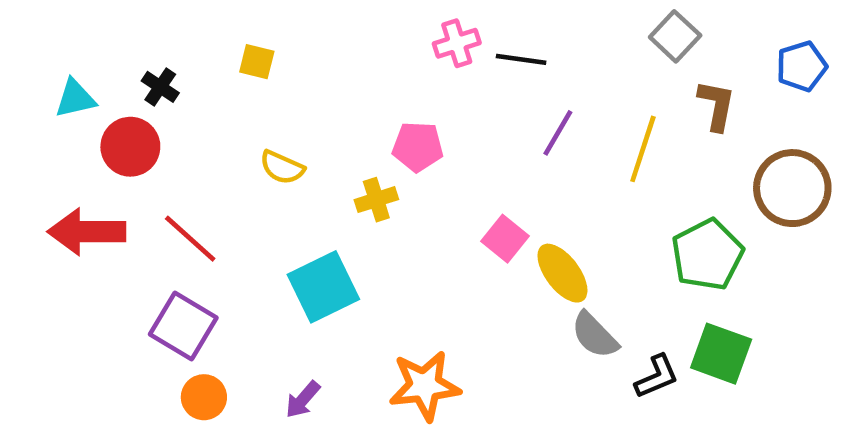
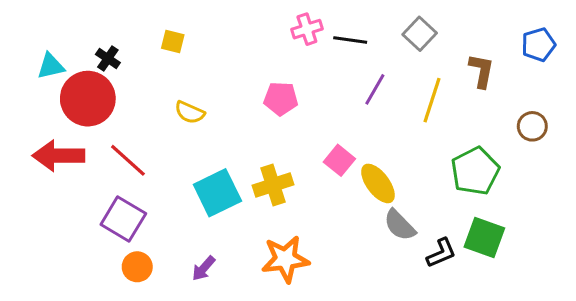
gray square: (675, 36) -> (420, 34), moved
red circle: (130, 147) -> (88, 99), size x1.4
brown circle: (792, 188) -> (532, 126), size x0.6
yellow cross: (376, 200) -> (273, 185), moved, size x1.4

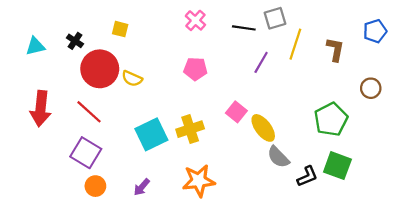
pink cross: (307, 29) -> (195, 20), moved, turned -30
gray square: (420, 34) -> (275, 18), moved, turned 30
red circle: (88, 99) -> (100, 69), moved
yellow line: (432, 100) -> (295, 44), moved
red arrow: (58, 156) -> (41, 109), turned -84

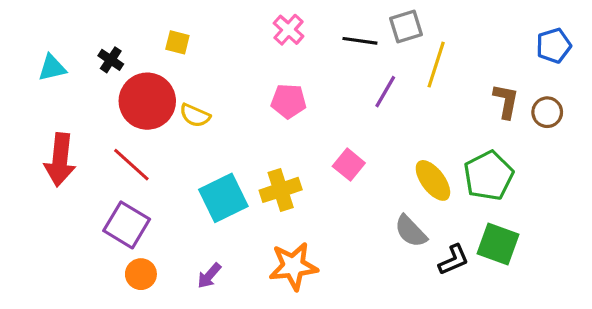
brown L-shape: (335, 49) -> (506, 101), moved
brown circle: (371, 88) -> (547, 112), moved
yellow ellipse: (263, 128) -> (433, 180), moved

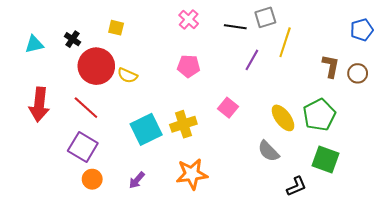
black L-shape: (454, 260) -> (296, 186), moved

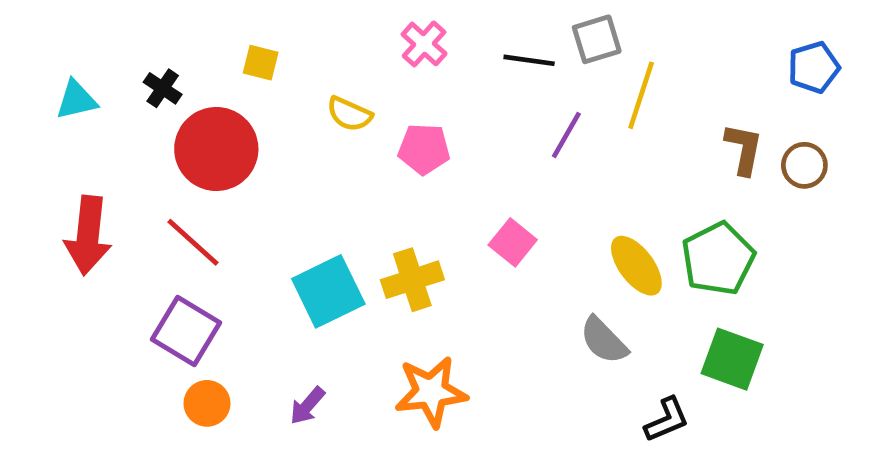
yellow semicircle: (127, 75) -> (349, 114), moved

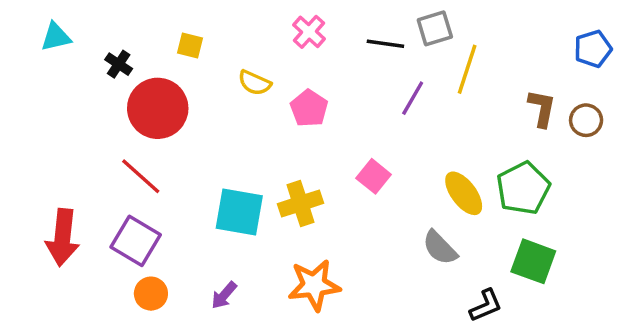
cyan triangle: (76, 100) -> (56, 37), moved
pink pentagon: (424, 149) -> (309, 108), turned 30
red arrow: (88, 235) -> (63, 237), moved
cyan square: (328, 291) -> (239, 212), turned 36

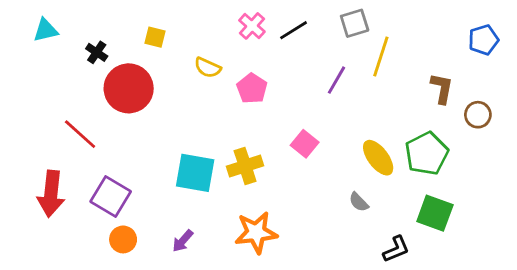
black line: (385, 44) -> (294, 30), moved, turned -40
brown circle: (586, 120) -> (478, 115), moved
red line: (141, 176) -> (80, 134), moved
gray semicircle: (440, 248) -> (359, 202), size x0.7

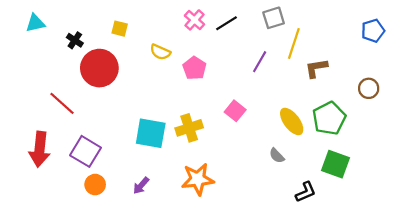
brown L-shape: (442, 88) -> (316, 68), moved, turned -110

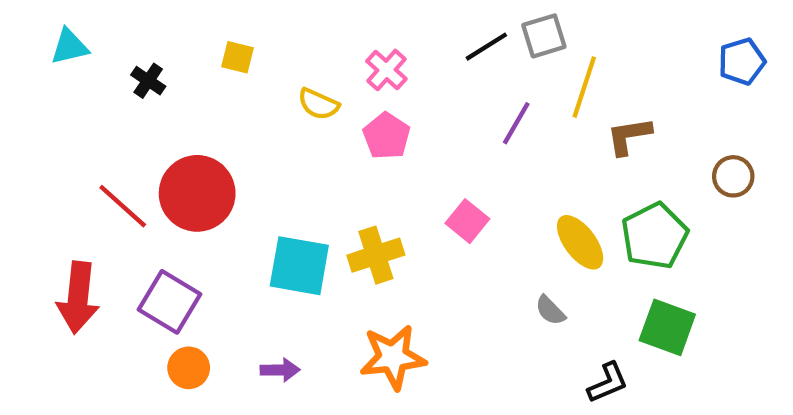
pink cross: (194, 20) -> (386, 70), moved
black line: (227, 23) -> (486, 47), moved
red circle: (99, 68) -> (197, 193), moved
purple arrow: (141, 186) -> (280, 370), turned -132

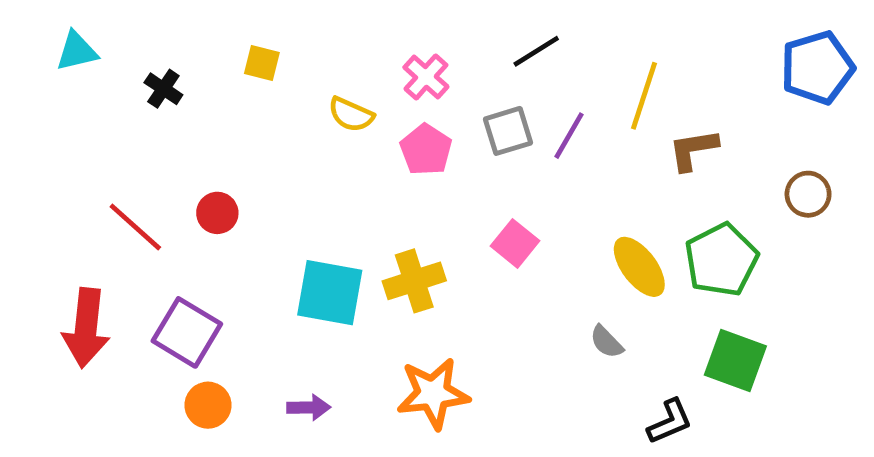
gray square: (544, 36) -> (508, 131), moved
blue pentagon: (742, 61) -> (817, 68), size x1.4
red circle: (197, 193) -> (217, 213), size x0.5

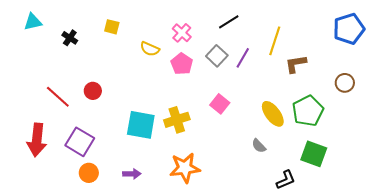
gray square: (508, 131) -> (217, 56), turned -30

